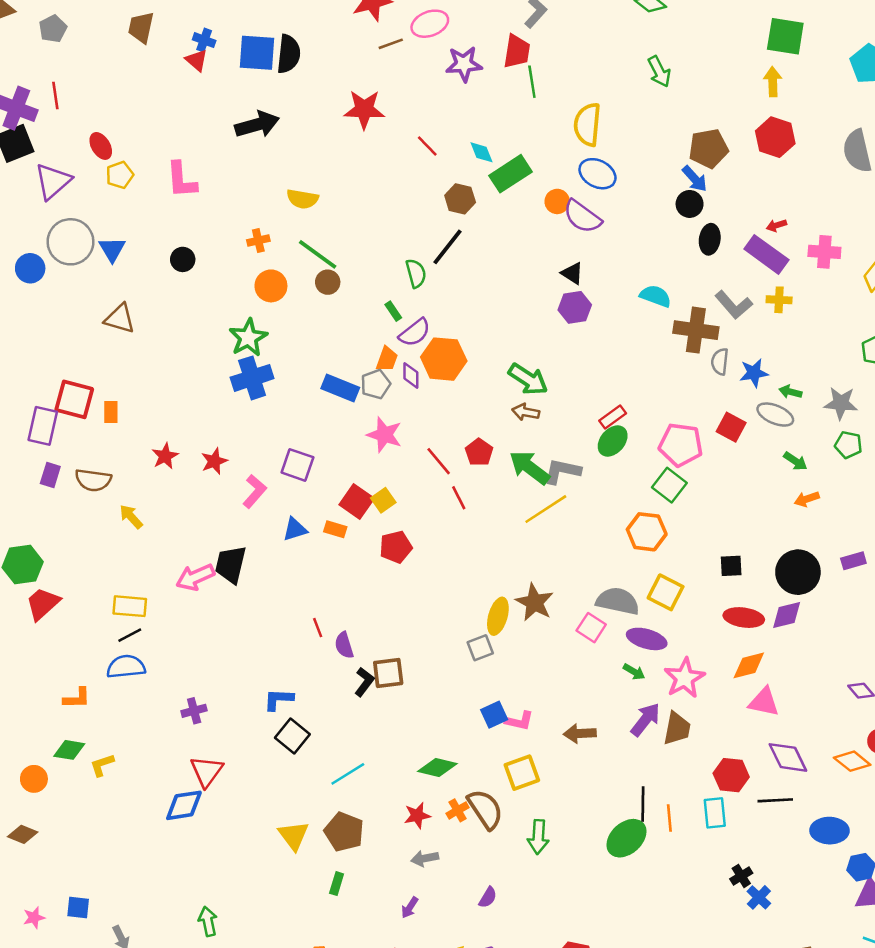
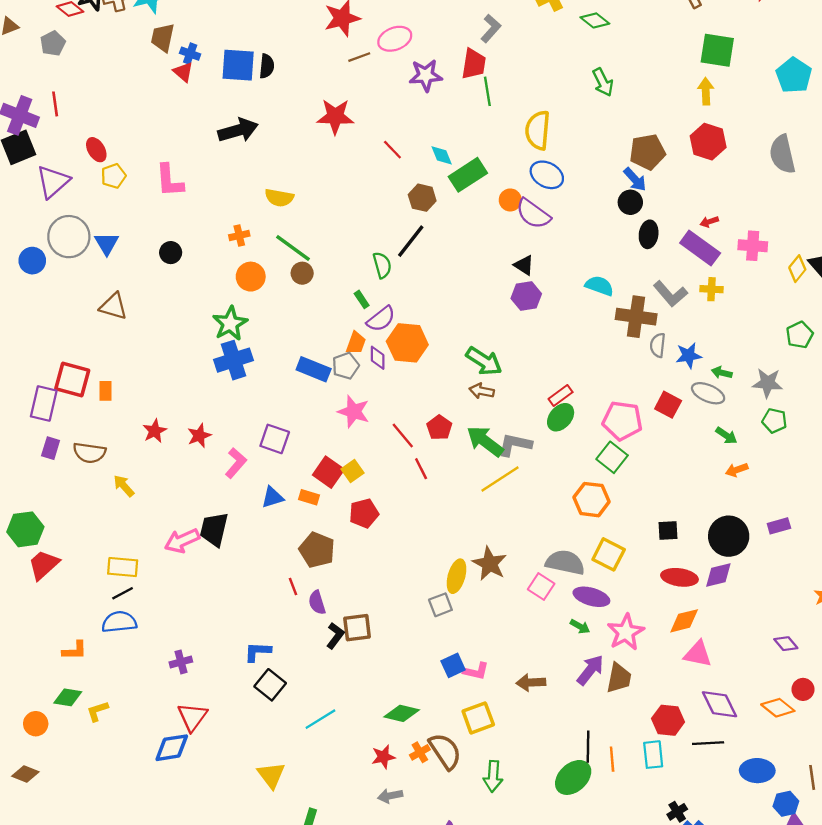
brown trapezoid: (141, 27) -> (163, 38), moved
black semicircle: (289, 54) -> (267, 66), size x0.7
brown pentagon: (344, 832) -> (317, 550), moved

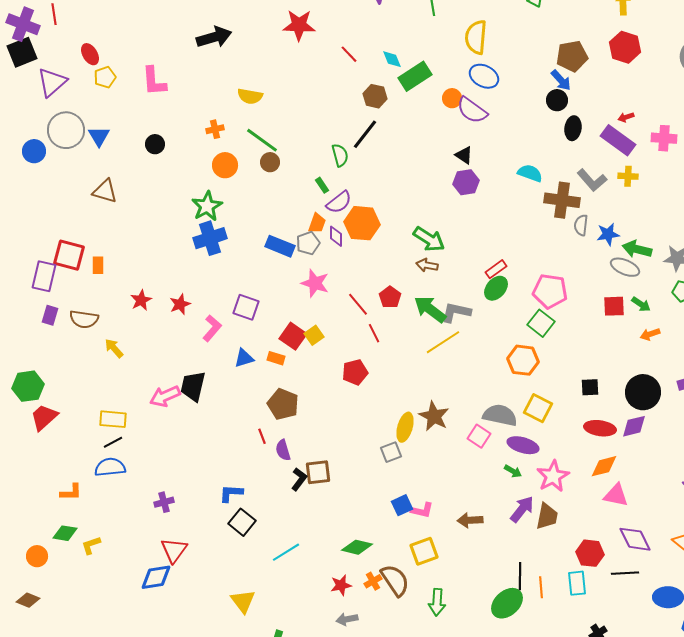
green arrow: (722, 373) -> (637, 249), size x1.6
red square: (668, 405) -> (614, 306), moved, turned -30
red pentagon: (364, 513) -> (355, 372), moved

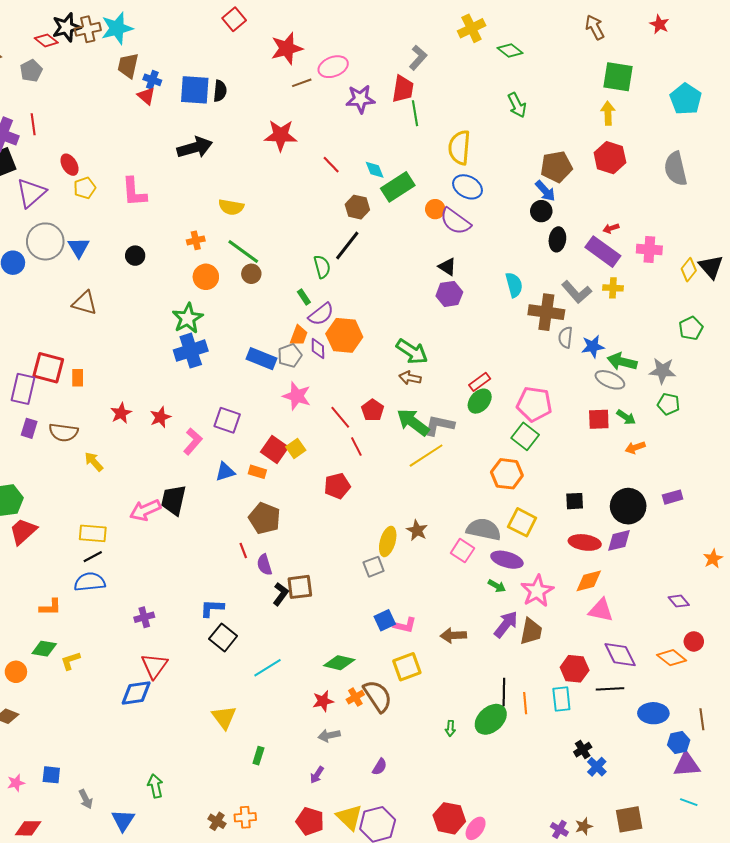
cyan semicircle: (530, 173) -> (514, 285), turned 55
brown star: (434, 416) -> (417, 530), size x0.7
green arrow: (437, 602) -> (450, 728), moved, size x0.6

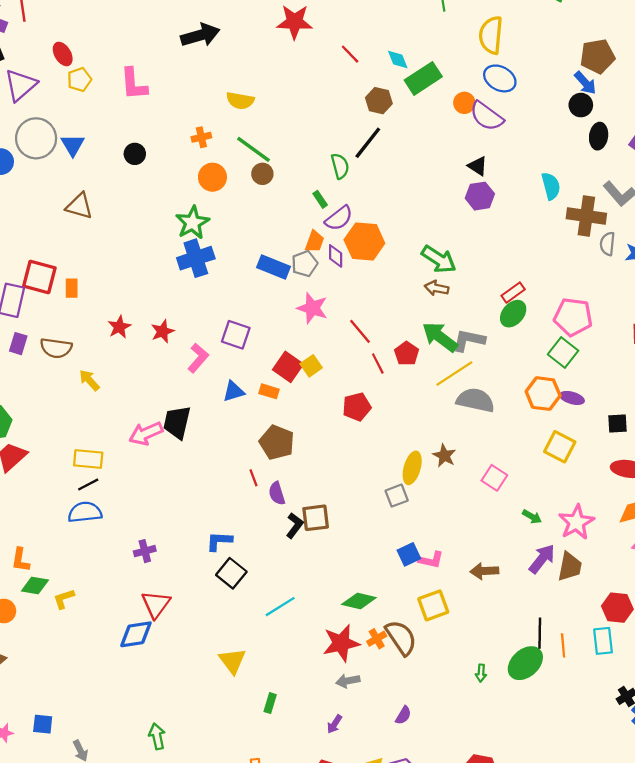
red pentagon: (373, 410) -> (407, 354), moved
gray semicircle: (484, 529) -> (475, 400), moved
purple ellipse: (507, 560) -> (572, 398), moved, size x0.7
orange L-shape: (50, 607) -> (21, 560), moved, turned 100
red star: (323, 701) -> (341, 643), size x1.6

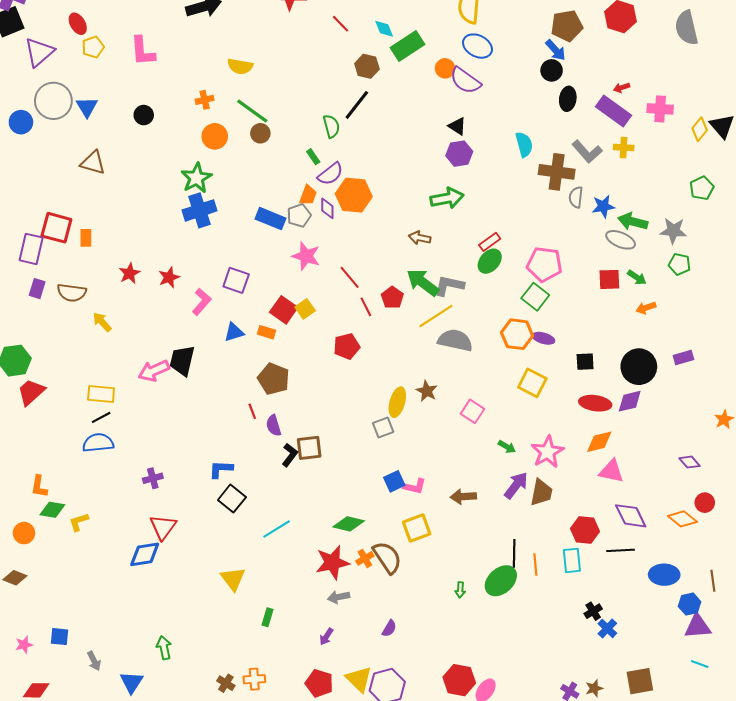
green arrow: (439, 259) -> (447, 198), moved, turned -44

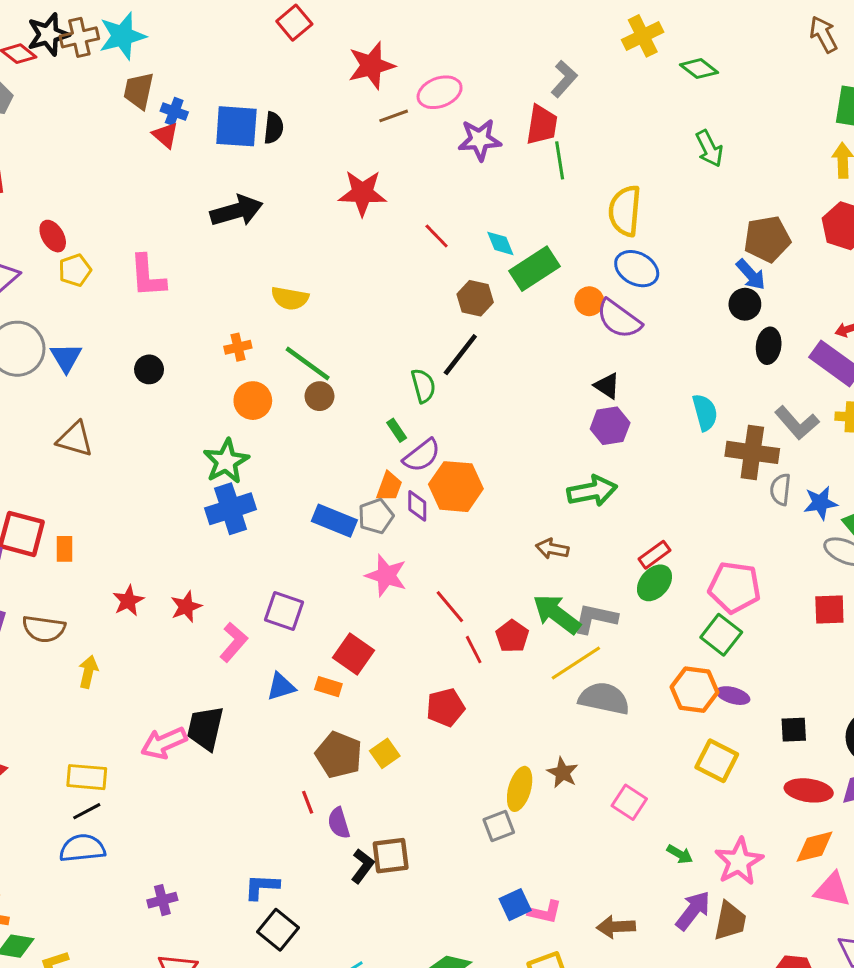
yellow square: (305, 309) -> (385, 753), moved
yellow arrow: (102, 322) -> (88, 672), turned 55

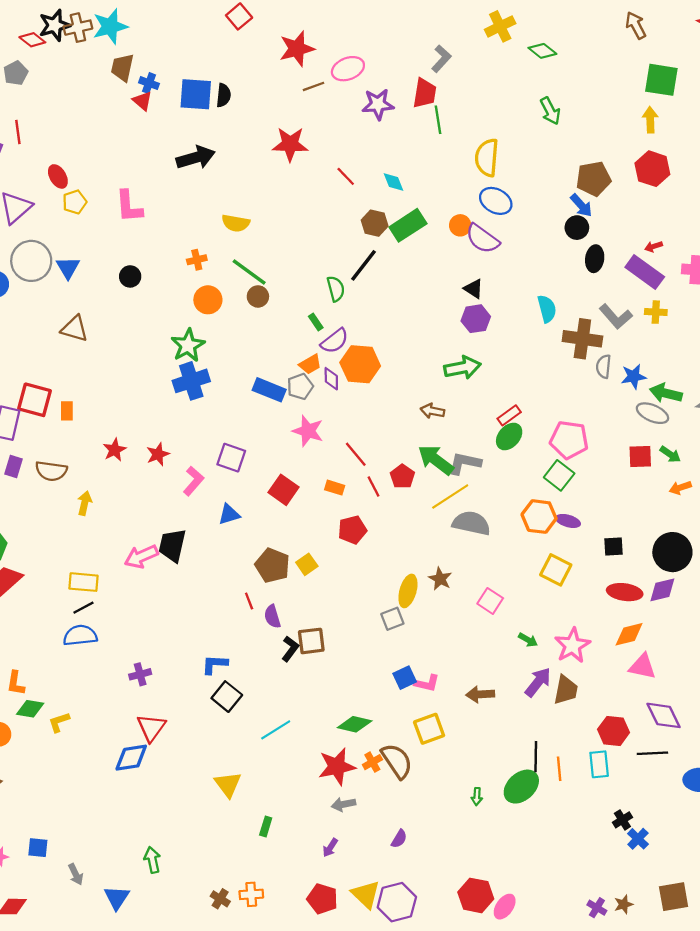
green rectangle: (534, 269) -> (408, 225), moved
orange trapezoid: (389, 487) -> (310, 364), turned 40
orange rectangle: (328, 687) -> (335, 488), moved

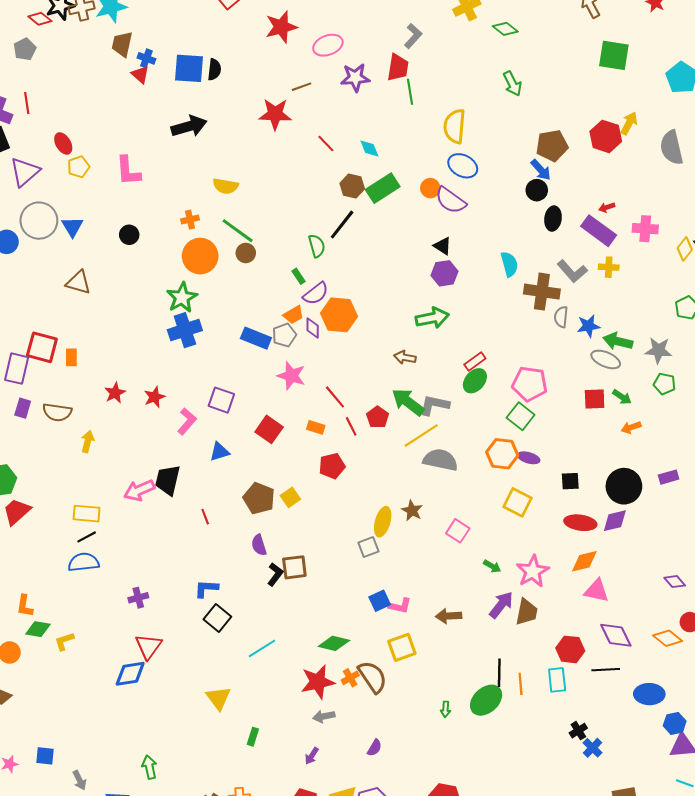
brown line: (313, 86) -> (302, 87), moved
yellow arrow: (650, 120) -> (629, 123), moved, turned 30
orange circle: (208, 300) -> (200, 256), size x1.4
red line: (249, 601) -> (205, 517), moved

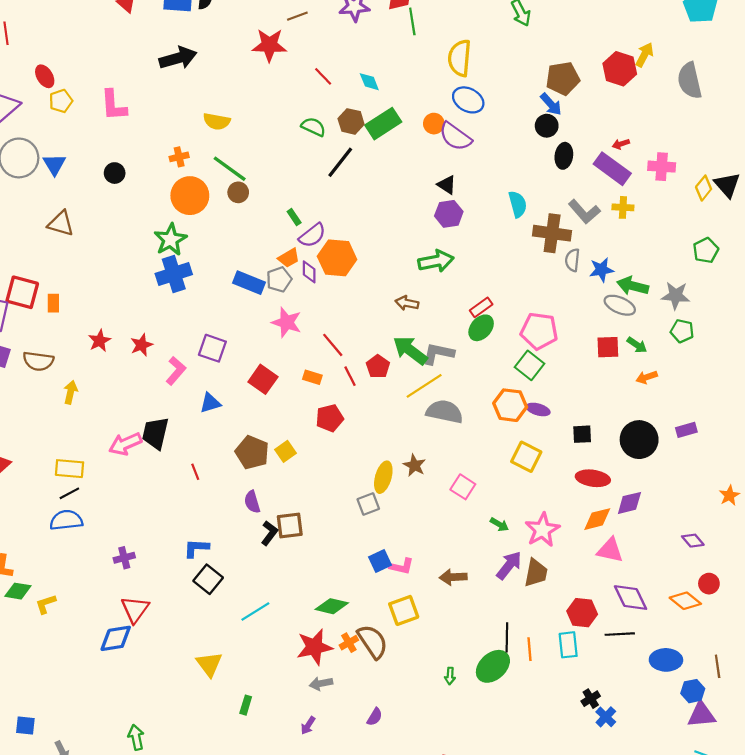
green semicircle: (317, 246) -> (313, 127), moved, turned -50
purple diamond: (615, 521) -> (629, 503), moved

